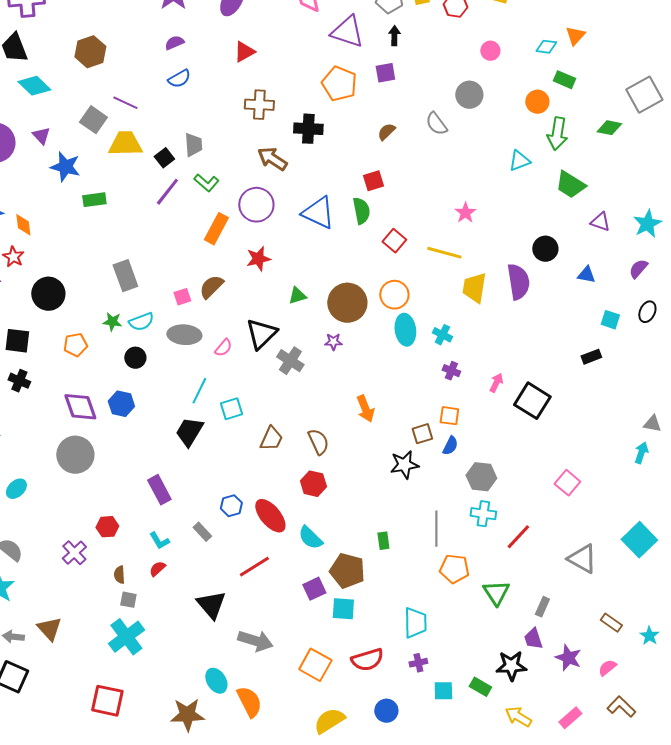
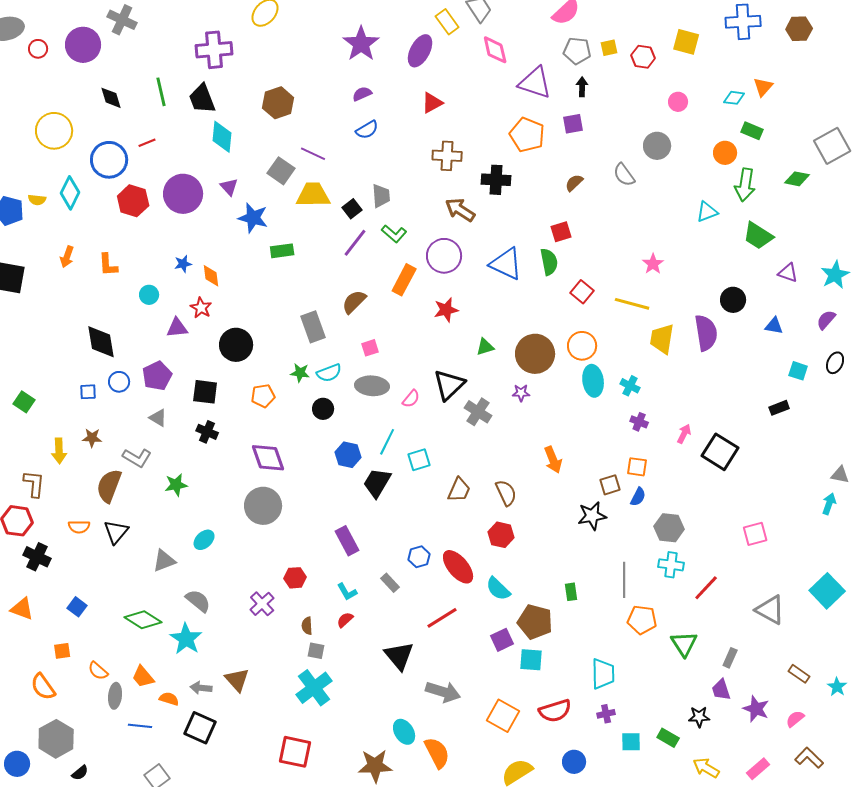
cyan diamond: (34, 86) -> (222, 137), turned 52
brown semicircle: (211, 287) -> (354, 302), moved
blue hexagon: (121, 404) -> (348, 455), moved
pink square: (567, 483) -> (755, 534), turned 35
black star: (511, 666) -> (699, 717), size x0.7

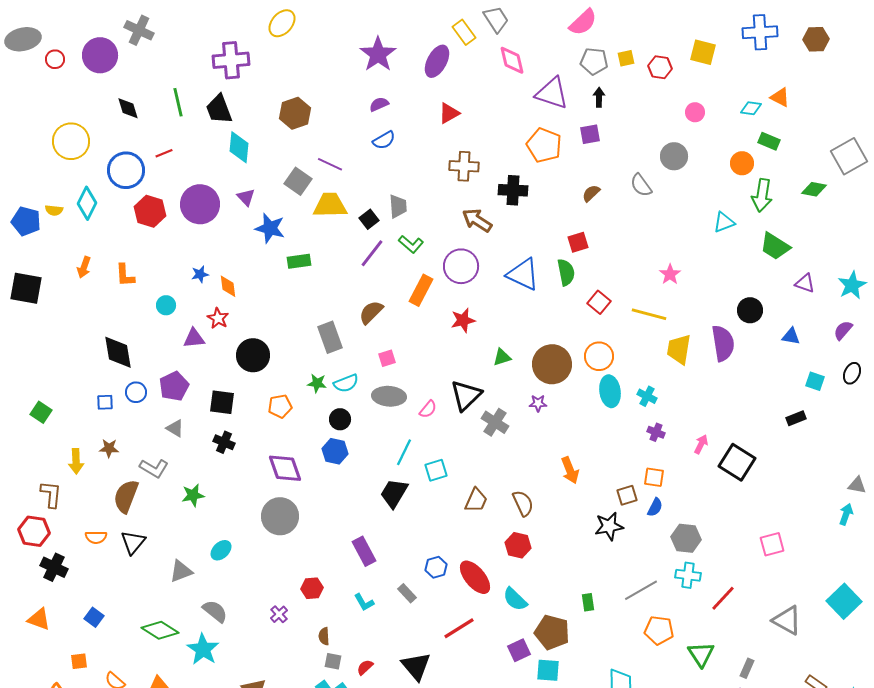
orange triangle: (763, 87) -> (780, 97), turned -45
blue hexagon: (348, 455) -> (335, 451), moved
gray line: (624, 580) -> (641, 590), turned 60
purple cross: (262, 604) -> (279, 614), size x0.7
red semicircle: (345, 620) -> (365, 667), moved

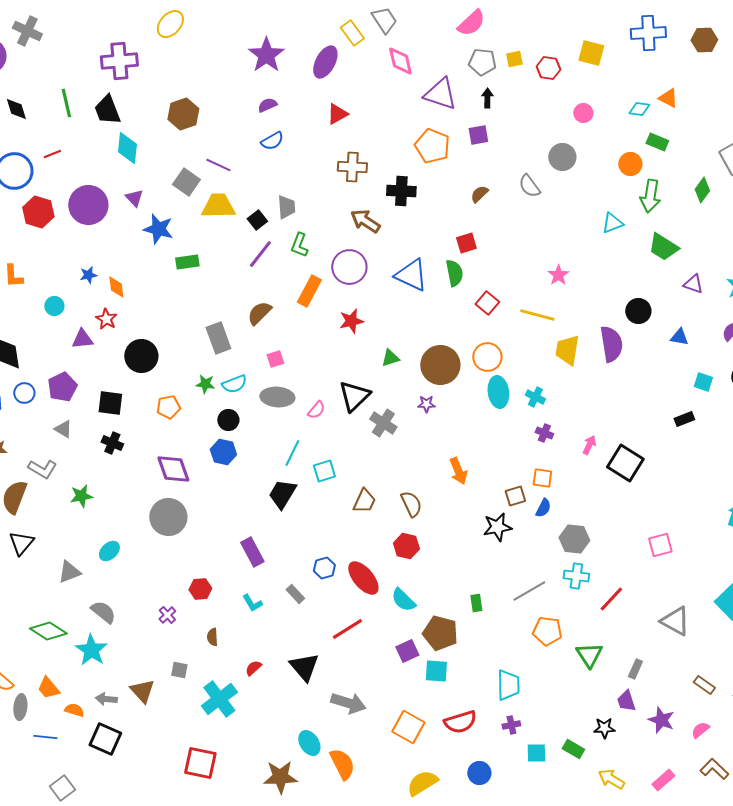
green diamond: (814, 189) -> (702, 190), turned -65
green L-shape: (411, 244) -> (299, 245), turned 70
gray square: (333, 661) -> (179, 670), moved

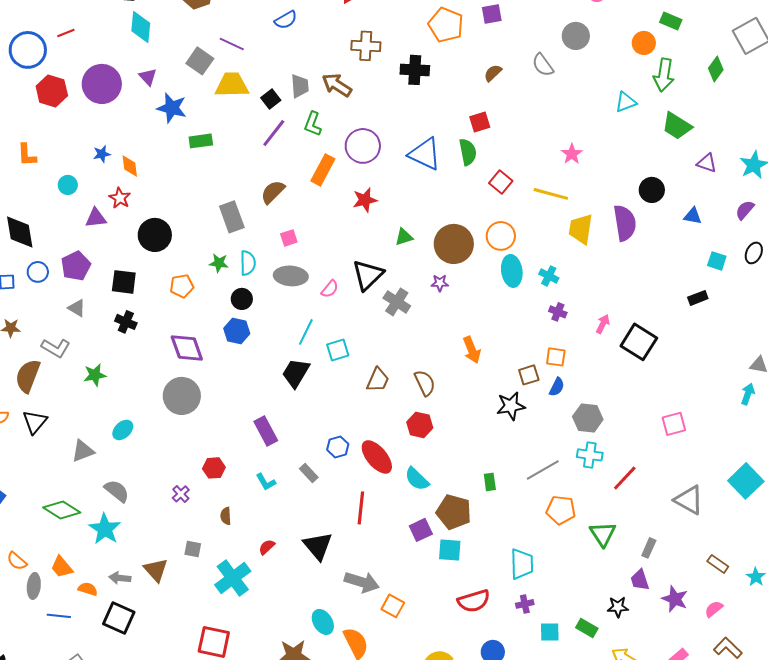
brown arrow: (365, 221) -> (337, 85), moved
cyan semicircle: (234, 384) -> (248, 263), turned -70
red line: (347, 629) -> (361, 508), turned -52
orange square: (408, 727) -> (393, 606), moved, size x0.7

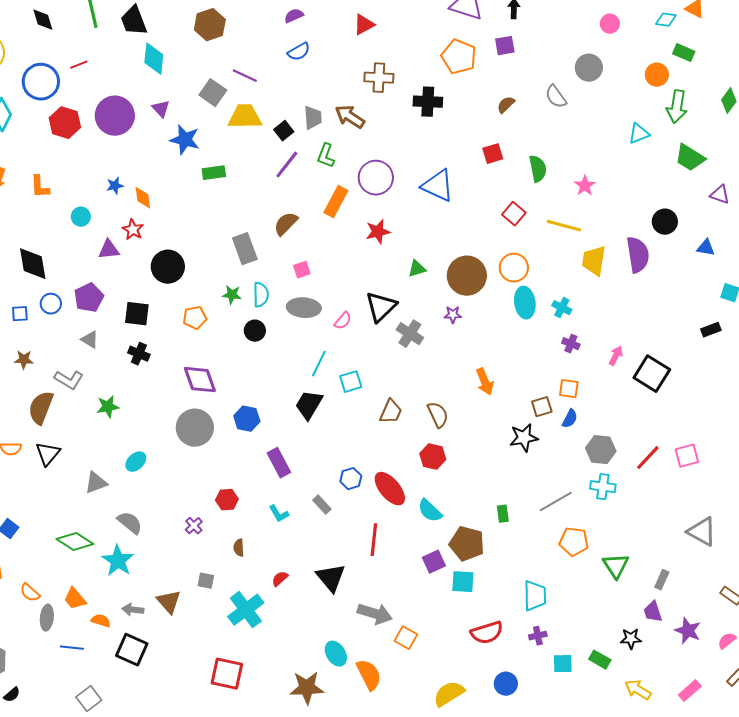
green semicircle: (468, 152) -> (538, 169), moved
blue hexagon: (237, 331) -> (247, 419), moved
red line: (625, 478) -> (648, 458), moved

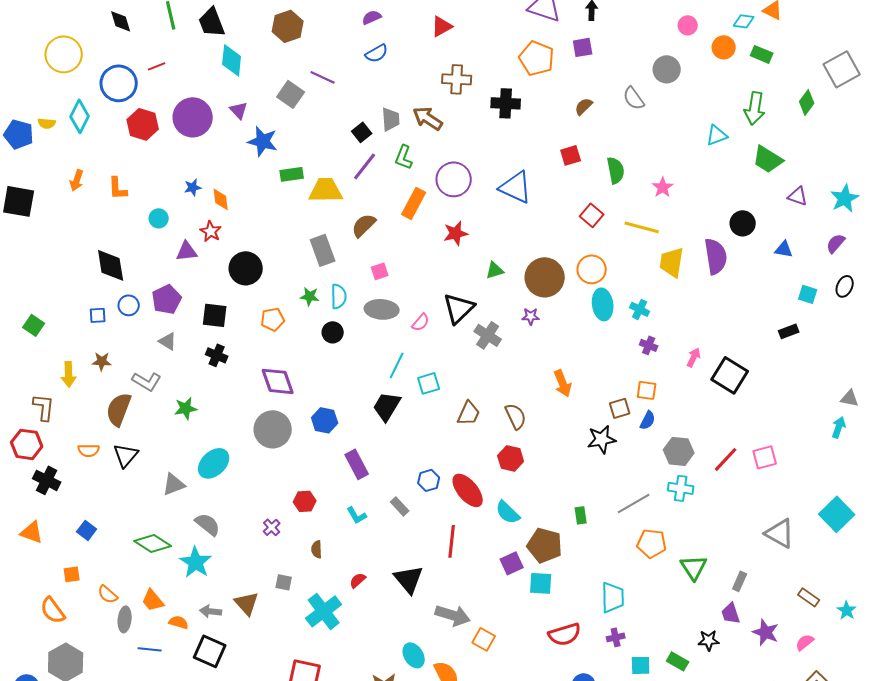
orange circle: (657, 75) -> (724, 47), moved
yellow trapezoid: (245, 117) -> (326, 190), moved
cyan ellipse: (136, 462) -> (214, 463), size x1.5

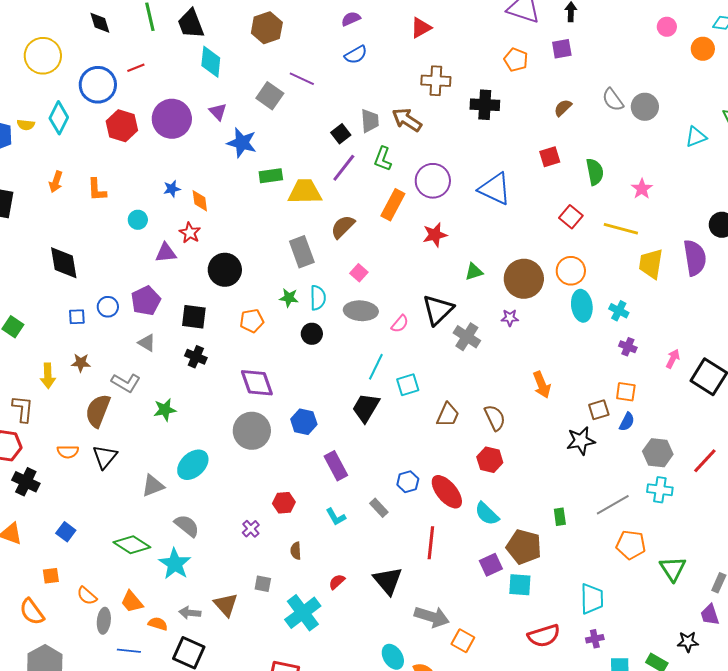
orange pentagon: (537, 58) -> (516, 60), size x0.7
gray circle: (667, 69) -> (645, 107), moved
black diamond: (111, 265) -> (64, 263), moved
pink square: (380, 271) -> (359, 273), turned -30

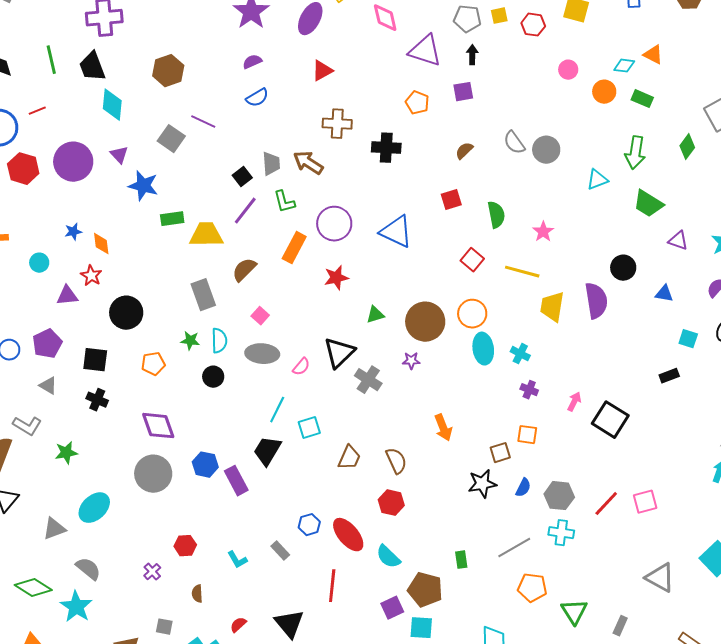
green L-shape: (383, 159) -> (284, 202), turned -35
blue semicircle: (627, 422) -> (523, 488), moved
purple rectangle: (336, 466) -> (236, 481), moved

